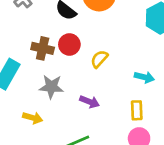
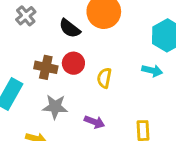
yellow semicircle: (99, 59) -> (104, 78), turned -30
cyan arrow: (144, 77) -> (152, 71), moved

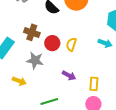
red circle: (73, 63) -> (52, 43), moved
purple arrow: (95, 122) -> (69, 75), moved

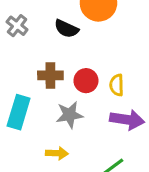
yellow semicircle: (71, 44) -> (117, 85), moved
purple arrow: (69, 75) -> (127, 120), size x1.5

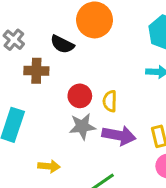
brown cross: (50, 75) -> (36, 71), moved
gray star: (70, 115) -> (82, 126), moved

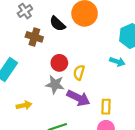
yellow arrow: (49, 166) -> (24, 105), turned -32

